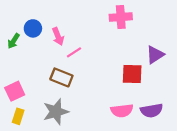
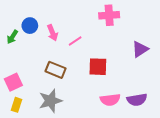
pink line: (74, 52) -> (75, 41), moved
red square: (132, 74) -> (98, 67), moved

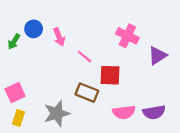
pink cross: (109, 15) -> (127, 36), moved, turned 30
pink line: (75, 41) -> (85, 57), moved, turned 72
brown rectangle: (56, 70) -> (87, 93), moved

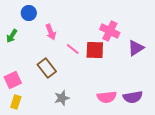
blue circle: (34, 29) -> (29, 13), moved
red square: (110, 75) -> (95, 50), moved
brown rectangle: (87, 93) -> (47, 68), moved, turned 30
gray star: (57, 113) -> (62, 98), moved, size x0.7

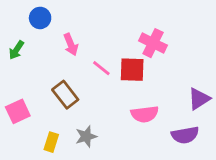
purple triangle: (136, 48) -> (199, 99), moved
pink semicircle: (107, 97) -> (145, 114), moved
yellow rectangle: (16, 102) -> (51, 142), moved

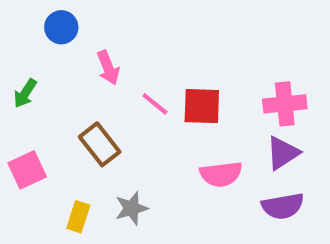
pink cross: (153, 43) -> (285, 104), moved, turned -32
green arrow: (16, 50) -> (25, 93), moved
purple triangle: (199, 99) -> (283, 153), moved

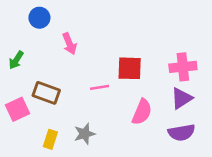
pink line: (155, 104) -> (100, 87), moved, turned -48
brown rectangle: (100, 144) -> (46, 93), moved, turned -32
pink semicircle: (221, 174) -> (142, 112), turned -60

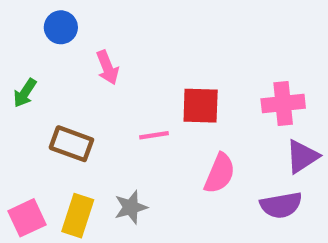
purple triangle: (182, 98) -> (302, 156), moved
pink square: (18, 109) -> (27, 218), moved
yellow rectangle: (50, 139) -> (78, 216), size x1.4

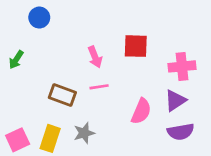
pink arrow: (107, 68) -> (95, 57), moved
red square: (201, 106) -> (136, 46), moved
brown rectangle: (71, 144) -> (62, 95), moved
purple triangle: (302, 156) -> (175, 100), moved

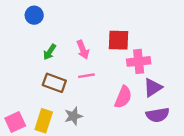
green arrow: (16, 60) -> (50, 52), moved
pink cross: (182, 66) -> (139, 61), moved

